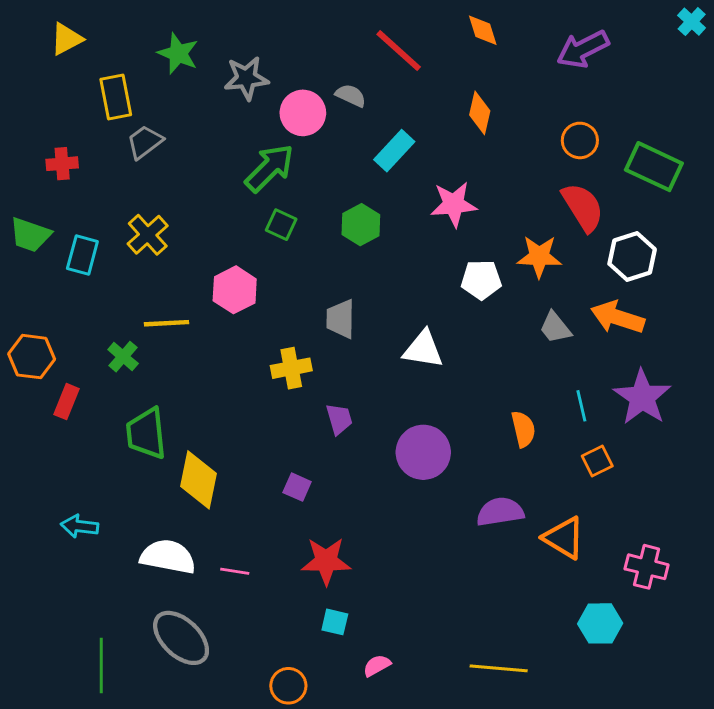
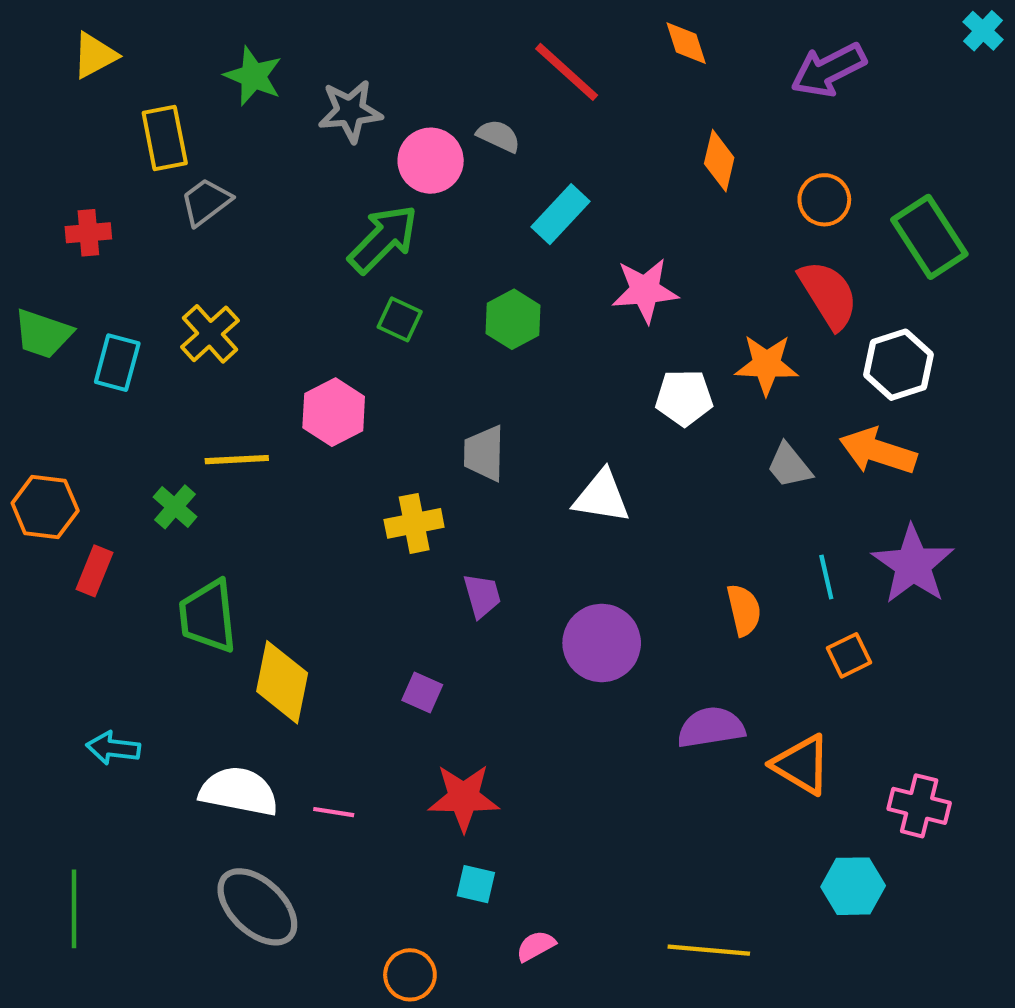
orange diamond: (480, 113) -> (719, 161), moved
green rectangle: (654, 167) -> (929, 237), turned 32
green line: (101, 665) -> (74, 909), moved

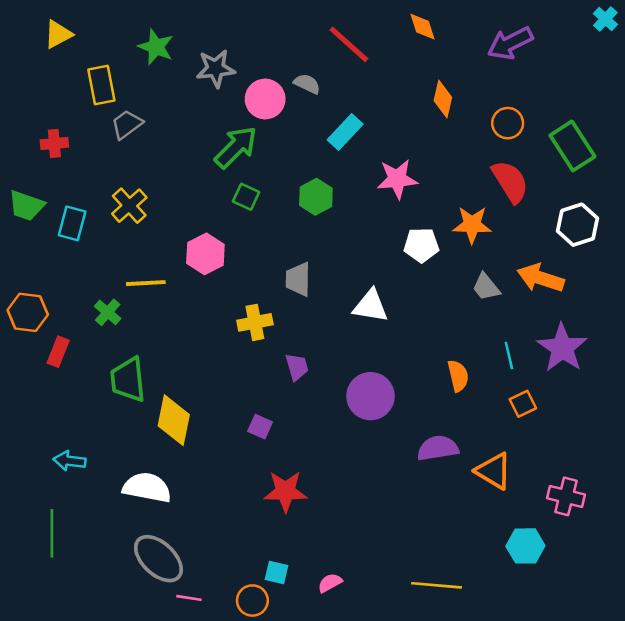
white hexagon: (899, 365) -> (577, 225), moved
pink line: (334, 812) -> (189, 598), moved
cyan square: (476, 884) -> (277, 573), moved
green line: (74, 909) -> (52, 533), moved

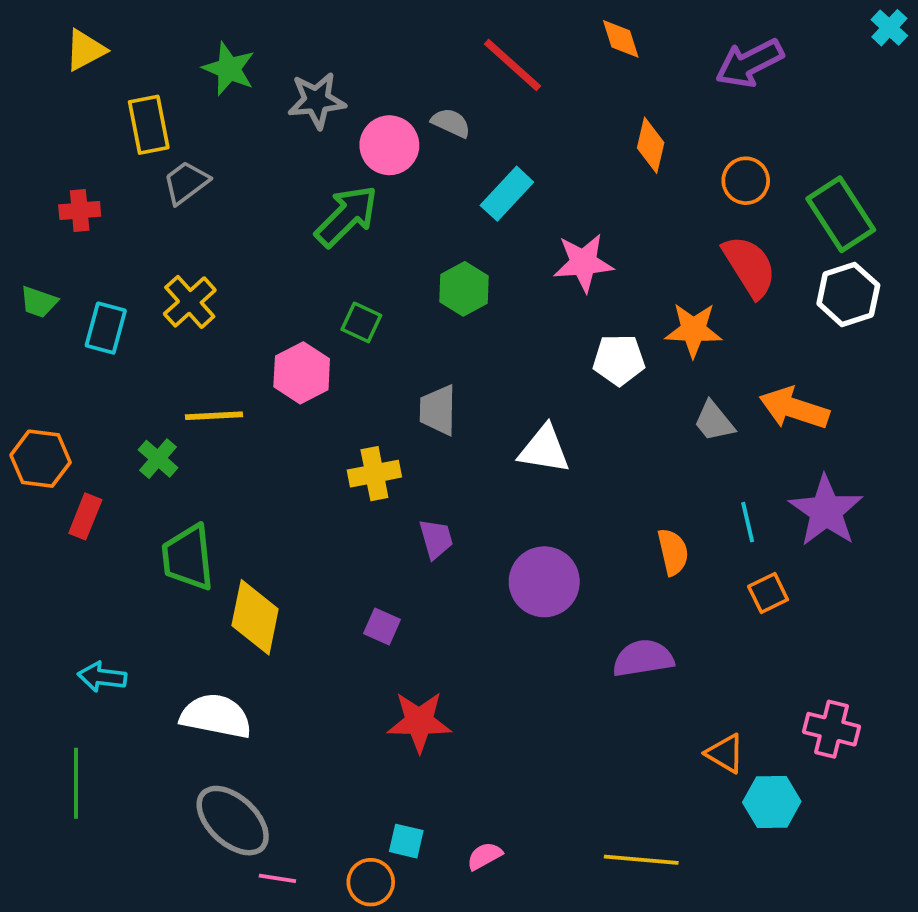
green square: (246, 197) -> (361, 322), moved
green trapezoid: (26, 206) -> (39, 302), size x0.7
white hexagon: (577, 225) -> (848, 294), moved
orange triangle: (494, 471) -> (725, 753), moved, size x0.7

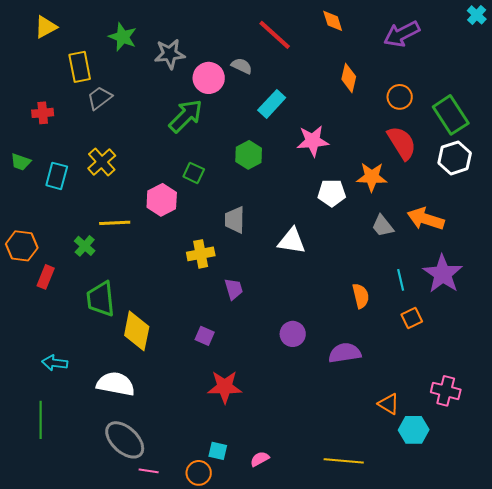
purple circle: (544, 582) -> (293, 334), moved, size x0.7

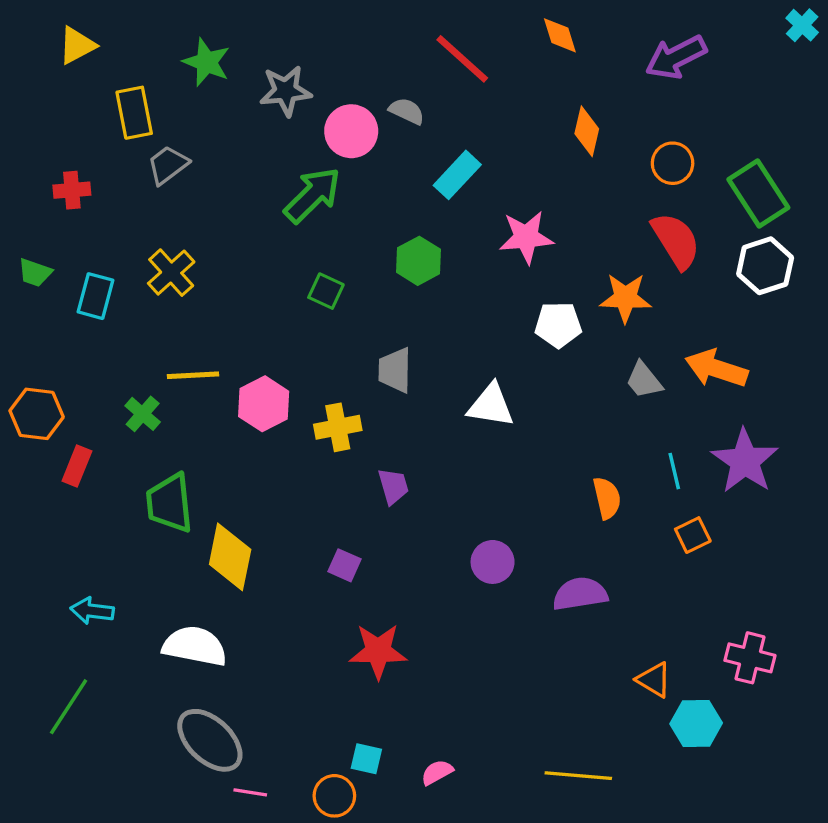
pink hexagon: (162, 200) -> (264, 404), moved
green line: (41, 420) -> (69, 707), turned 33

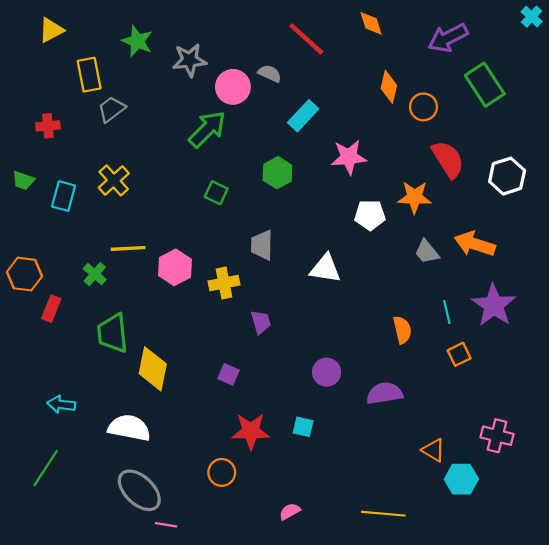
orange circle: (673, 163) -> (423, 107), moved
green rectangle: (758, 193) -> (485, 85), moved
cyan square: (366, 759) -> (303, 427), moved
orange circle: (334, 796) -> (222, 472), moved

